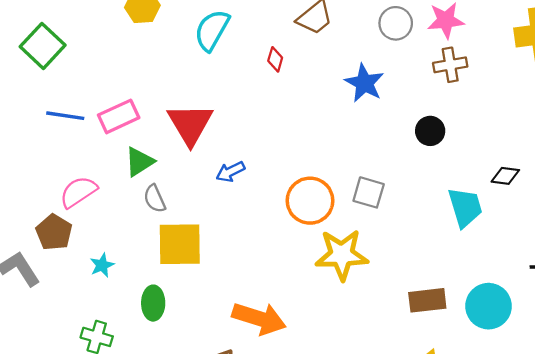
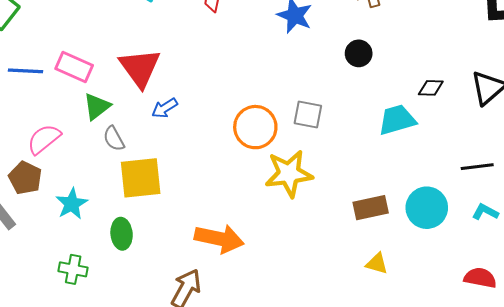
pink rectangle: (119, 116) -> (74, 67), turned 54
blue arrow: (230, 172) -> (165, 108), moved
cyan trapezoid: (465, 207) -> (397, 120), turned -84
cyan star: (102, 265) -> (72, 204), size x1.4

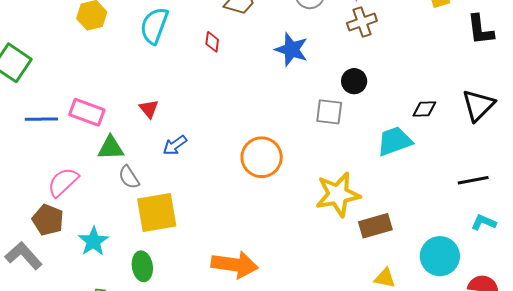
red triangle: (140, 68) -> (149, 109), size x0.5
green triangle: (97, 106) -> (111, 148), turned 40
gray square: (308, 115) -> (329, 112), moved
yellow star: (289, 174) -> (338, 194), moved
cyan circle: (427, 208) -> (440, 256), moved

